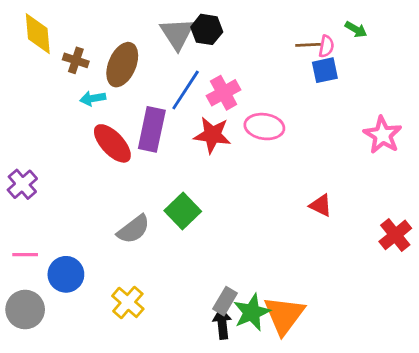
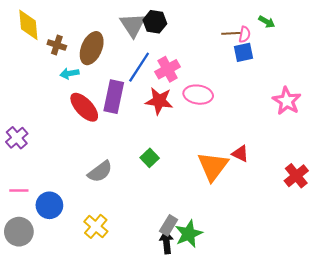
green square: (183, 211) -> (150, 158), moved, size x0.7
orange triangle: (284, 315) -> (213, 166), moved

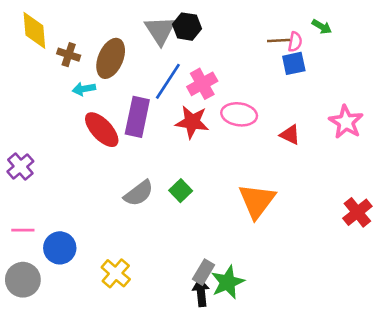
red triangle: (240, 154) -> (290, 135), moved
gray semicircle: (100, 172) -> (139, 193), moved

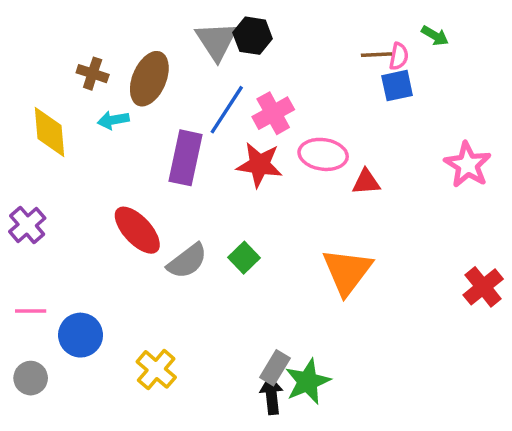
yellow diamond: (34, 30) -> (50, 132), moved
red ellipse: (102, 130) -> (137, 230), moved
red triangle: (290, 135) -> (366, 182), moved, turned -30
gray circle: (23, 280) -> (31, 378), size x0.7

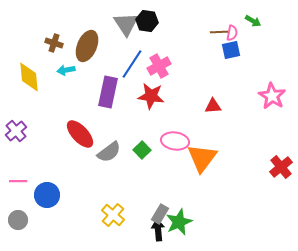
pink ellipse: (323, 154) -> (175, 141), moved
yellow cross: (156, 369) -> (113, 215), moved

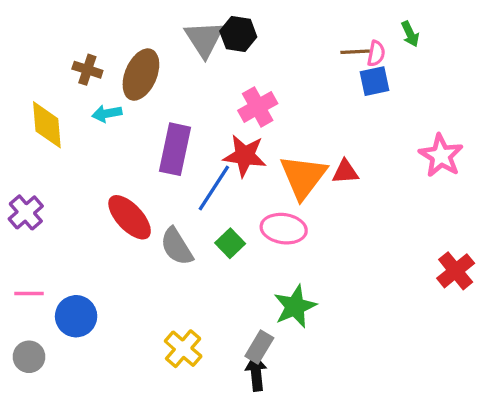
green arrow: (253, 21) -> (410, 34), turned 35
blue line: (132, 64) -> (214, 188), moved
gray semicircle: (109, 152) -> (177, 246), turned 95
orange triangle: (202, 158) -> (303, 177), moved
green star: (179, 222) -> (295, 306), moved

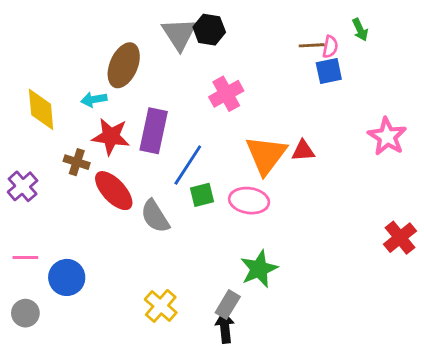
brown cross: (87, 70) -> (77, 162), moved
red star: (245, 156) -> (111, 136), moved
green square: (230, 243) -> (202, 195), moved, turned 30

